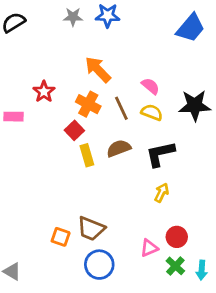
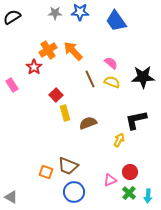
blue trapezoid: (191, 28) -> (116, 21), moved, turned 105
orange cross: (88, 104) -> (48, 50), moved, turned 30
pink rectangle: (14, 117) -> (12, 85), turned 56
brown semicircle: (119, 148) -> (88, 123), moved
black L-shape: (160, 154) -> (136, 120), moved

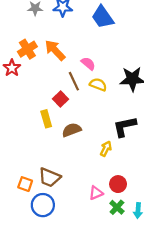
pink semicircle: (111, 63) -> (88, 64), moved
red square: (56, 95) -> (61, 99), moved
blue circle: (74, 192) -> (43, 205), moved

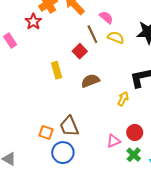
yellow rectangle: (46, 119) -> (57, 70), moved
brown trapezoid: (49, 177) -> (69, 126), turned 45

